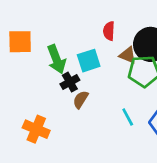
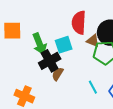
red semicircle: (109, 31) -> (79, 23), size x1.6
black cross: (70, 82) -> (50, 61), size x1.5

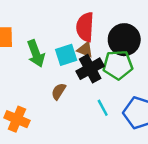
brown triangle: (93, 41) -> (85, 50), moved
black cross: (50, 61) -> (90, 69), moved

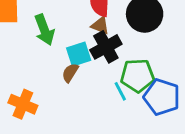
cyan square: (66, 55) -> (79, 54), moved
green pentagon: (118, 65) -> (137, 76), moved

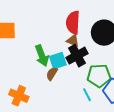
green arrow: (44, 30) -> (42, 56), moved
cyan line: (120, 91) -> (87, 95), moved

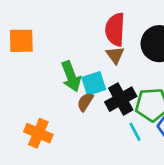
brown triangle: (73, 41) -> (115, 55), turned 32
black cross: (77, 56) -> (121, 99), moved

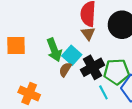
orange square: (21, 41) -> (16, 45), moved
cyan square: (94, 83) -> (72, 55), turned -30

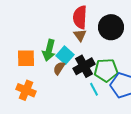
orange square: (16, 45) -> (26, 58), moved
green arrow: (54, 50) -> (49, 50), turned 35

